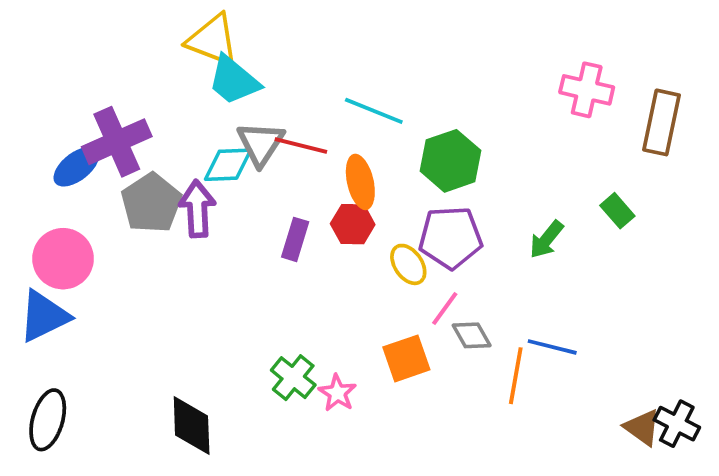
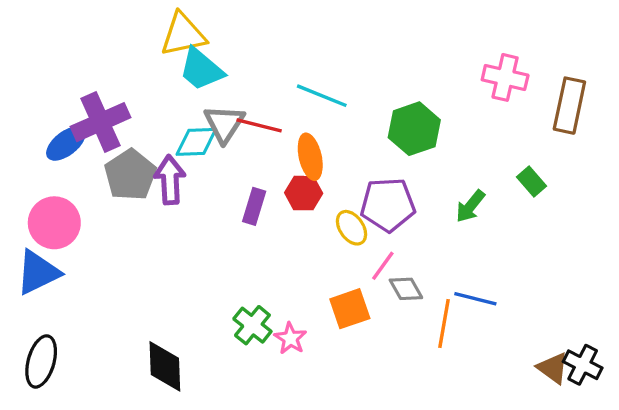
yellow triangle: (213, 40) -> (183, 35), turned -33
green hexagon: (450, 161) -> (414, 129), moved

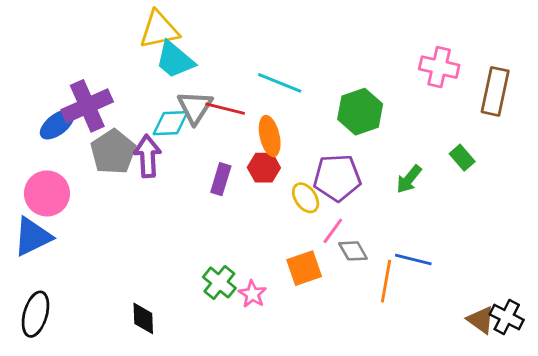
black diamond: (165, 366) -> (143, 318), size x0.7

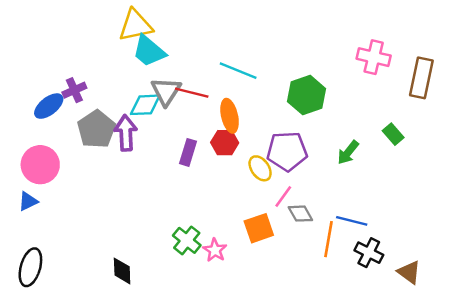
purple cross: (87, 106) -> (74, 90), size x0.6
blue triangle: (33, 237) -> (28, 201), size x0.6
black cross: (507, 317) -> (369, 253), moved

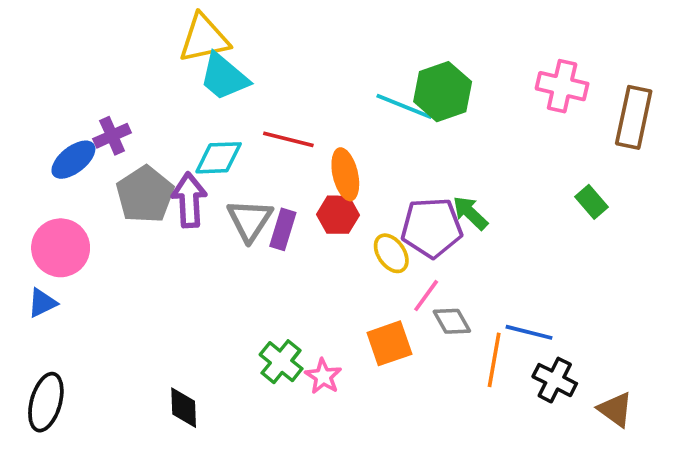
cyan line: (238, 71) -> (404, 106), moved
gray triangle: (166, 91) -> (250, 220), moved
green hexagon: (306, 95) -> (443, 92), moved
green arrow: (348, 152) -> (470, 213), moved, turned 95

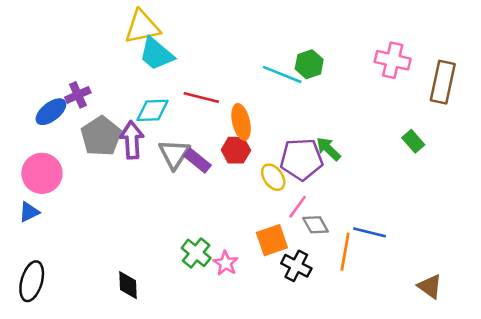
green hexagon: (443, 92) -> (309, 64), size x0.7
purple rectangle: (283, 229) -> (197, 160), turned -68
black cross: (555, 380) -> (296, 266), moved

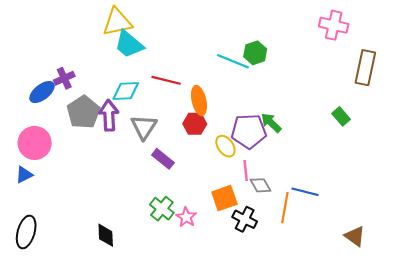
pink cross: (393, 60) -> (334, 25), moved
purple rectangle: (197, 160) -> (163, 159), moved
pink line: (298, 207) -> (246, 170), turned -42

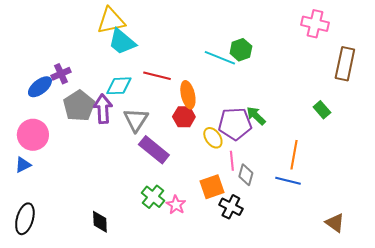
purple rectangle: (163, 159) -> (154, 150), size x1.4
gray diamond: (260, 185) -> (246, 175), turned 45
orange line: (285, 208) -> (294, 155), moved

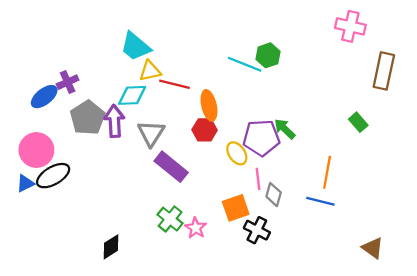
yellow triangle: (111, 21) -> (150, 71), moved, size x0.7
black ellipse: (25, 219) -> (53, 176), moved, turned 44
black diamond: (100, 222) -> (111, 247), turned 60

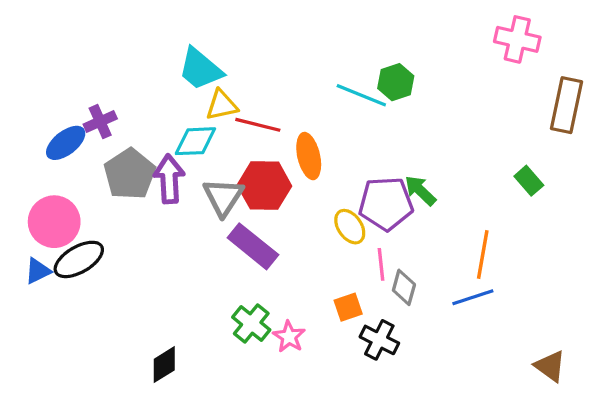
red hexagon: (205, 130) -> (264, 186), moved, size x1.4
blue line: (320, 201) -> (473, 297), turned -32
orange square: (236, 208) -> (348, 307), size x0.7

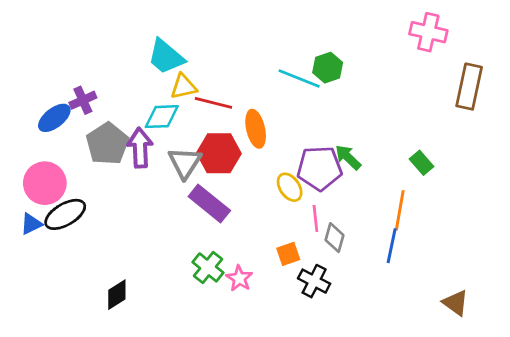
green rectangle: (529, 181) -> (422, 163), moved
blue line: (473, 297) -> (392, 246), turned -60
black diamond: (164, 365) -> (117, 295), moved

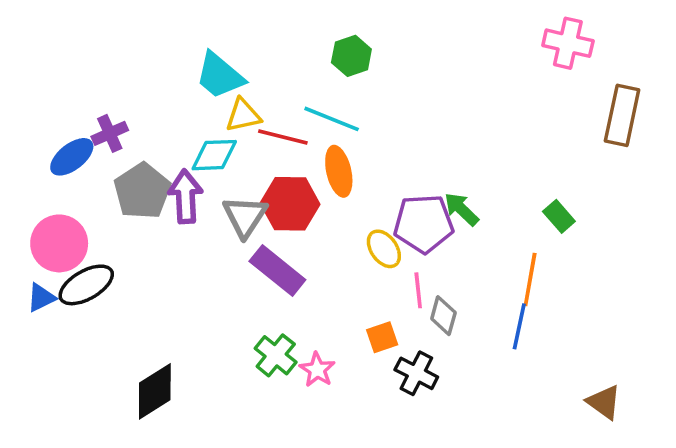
green hexagon: (328, 68) -> (351, 56), moved
cyan line: (299, 78) -> (332, 119), moved
black diamond: (117, 295) -> (155, 391), size x1.4

